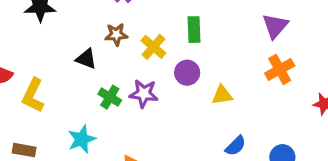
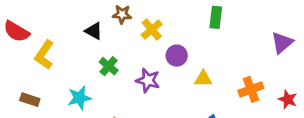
purple triangle: (275, 26) -> (282, 43), moved
green rectangle: (194, 30) -> (216, 17), moved
orange cross: (280, 69) -> (251, 89), moved
purple star: (144, 94) -> (148, 80), moved

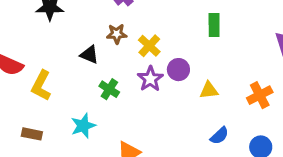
purple star: (148, 80) -> (150, 79), moved, turned 30

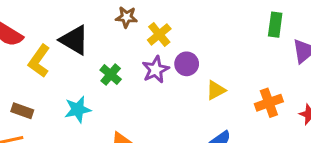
green rectangle: (214, 25) -> (275, 25), moved
black triangle: (89, 55) -> (74, 40), moved, size x1.5
yellow triangle: (209, 90) -> (216, 90), turned -30

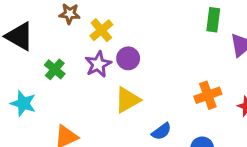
yellow triangle: (216, 90) -> (127, 100), moved, size x1.4
cyan star: (78, 109) -> (23, 103), turned 30

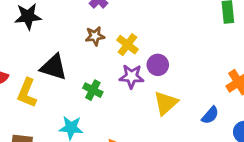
purple star: (98, 64) -> (132, 76), turned -30
blue semicircle: (161, 131) -> (210, 115), moved

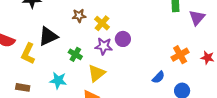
black triangle: (54, 67) -> (48, 36), turned -45
yellow triangle: (166, 103) -> (97, 73), moved

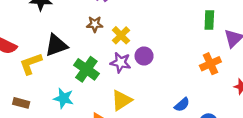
yellow L-shape: (28, 54) -> (31, 64), turned 40
green cross: (75, 54) -> (86, 69), size x1.5
orange cross: (180, 55) -> (210, 64), moved
yellow triangle: (97, 73) -> (122, 100), moved

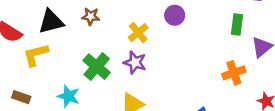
brown star: (95, 24) -> (91, 16), moved
black triangle: (56, 45) -> (51, 22), moved
purple circle: (144, 56) -> (175, 15), moved

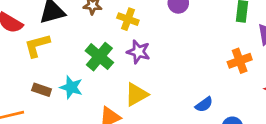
yellow cross: (138, 33) -> (128, 19), moved, turned -30
brown rectangle: (21, 97) -> (42, 90), moved

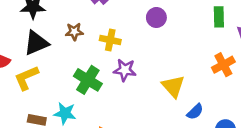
yellow triangle: (136, 94) -> (173, 86), moved, turned -35

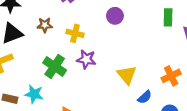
orange cross: (223, 65) -> (171, 76), moved

